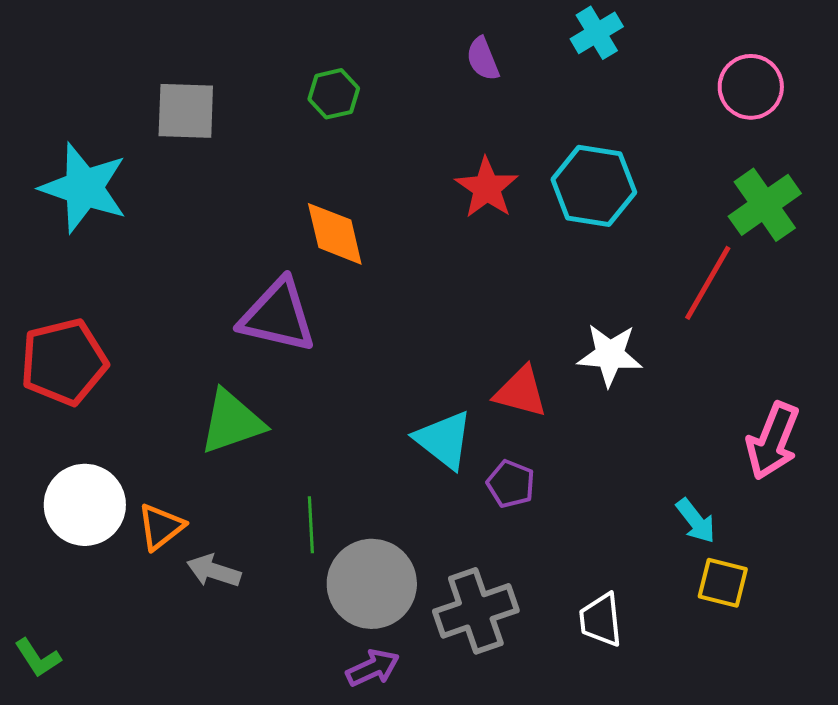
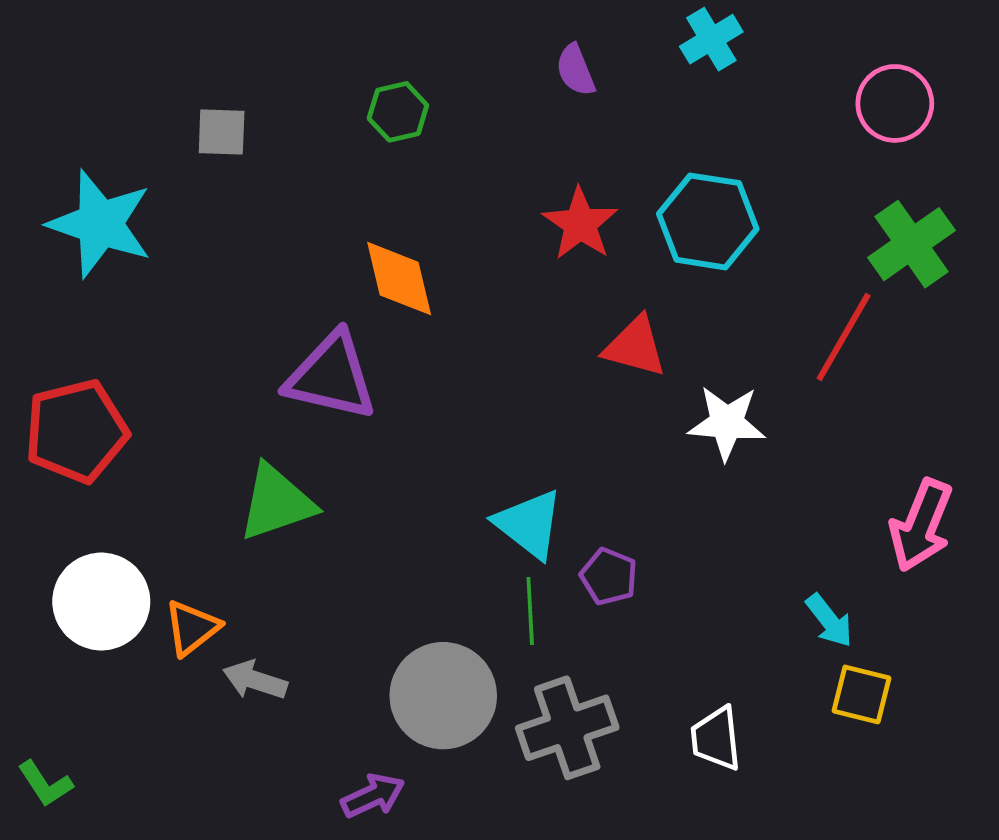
gray square: (186, 111) -> (222, 132), size x0.7
red triangle: (521, 392) -> (635, 347), moved
green line: (311, 525) -> (530, 611), moved
purple arrow: (373, 668) -> (373, 796), moved

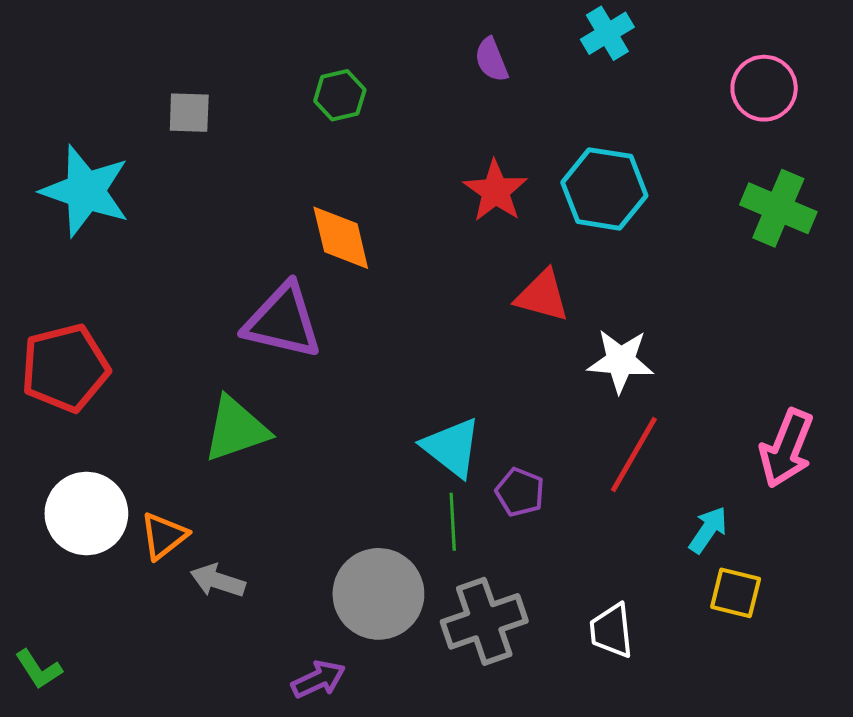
green cross: (911, 244) -> (778, 208), turned -32
red line: (844, 337) -> (634, 454), moved
cyan arrow: (829, 621) -> (708, 530), turned -108

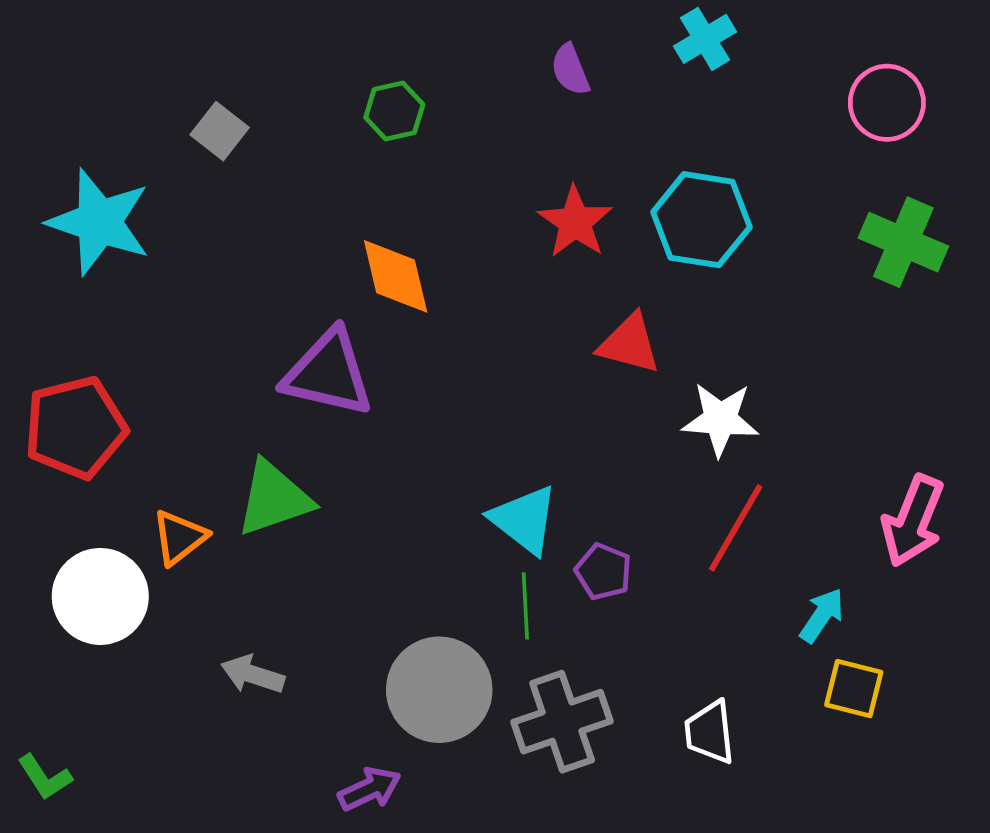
gray square: (189, 113) -> (220, 131), turned 36
orange triangle: (164, 536) -> (179, 537), moved

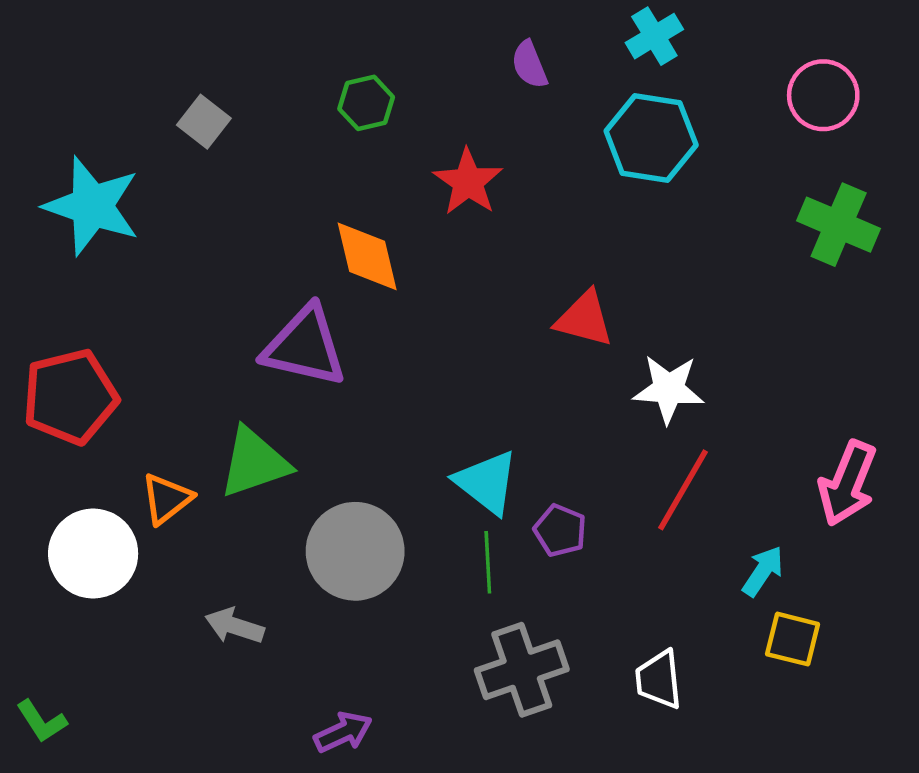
cyan hexagon: (701, 220) -> (651, 138), moved
red star: (575, 222) -> (468, 182), moved
gray circle: (439, 690) -> (355, 551), moved

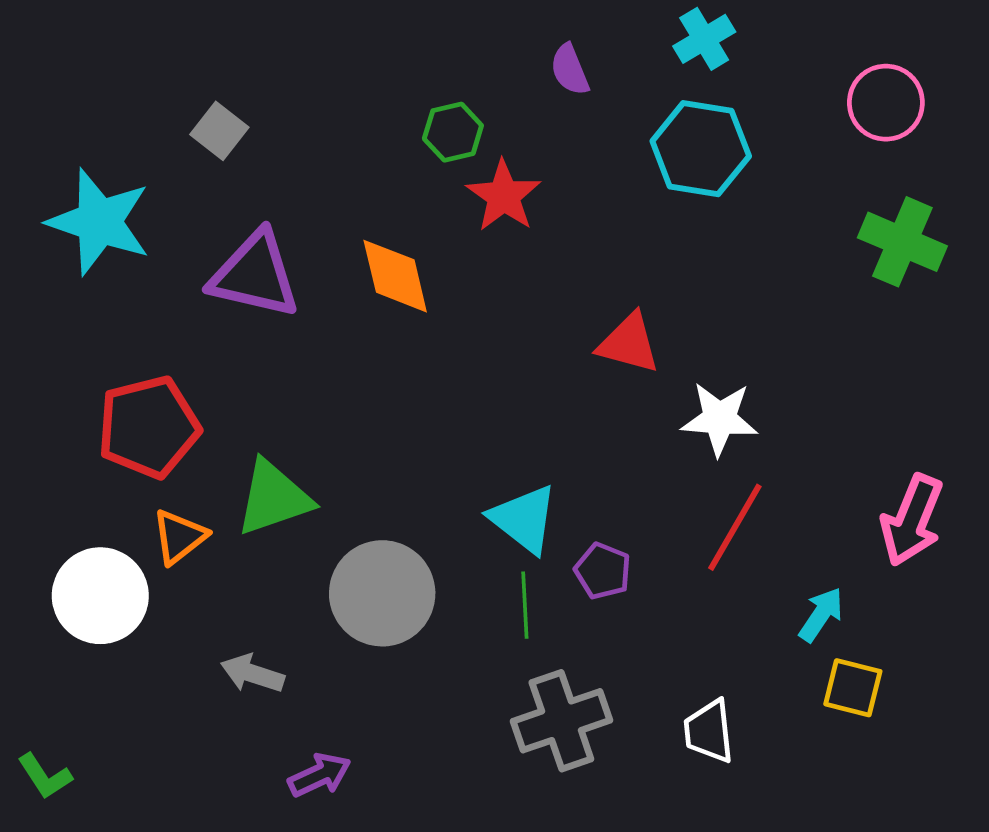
green hexagon: (366, 103) -> (453, 132), moved
purple triangle: (305, 346) -> (255, 275), moved
red pentagon: (70, 397) -> (149, 427), moved
purple arrow: (343, 732) -> (320, 775), moved

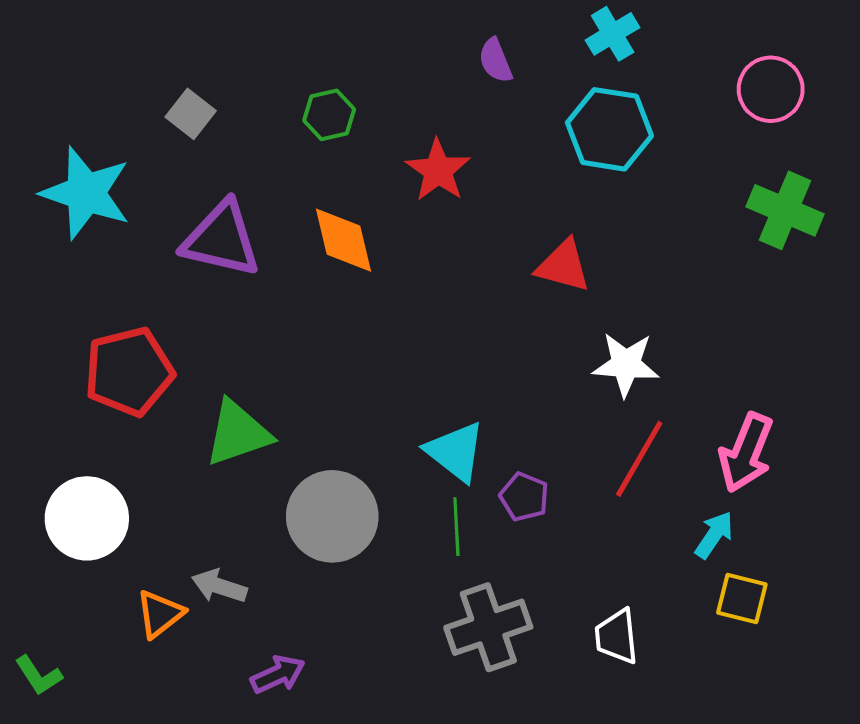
green hexagon: (453, 132) -> (329, 115), moved
red triangle: (629, 343) -> (563, 266), moved
pink arrow: (912, 520) -> (746, 453), moved
orange triangle: (179, 537) -> (160, 614), moved

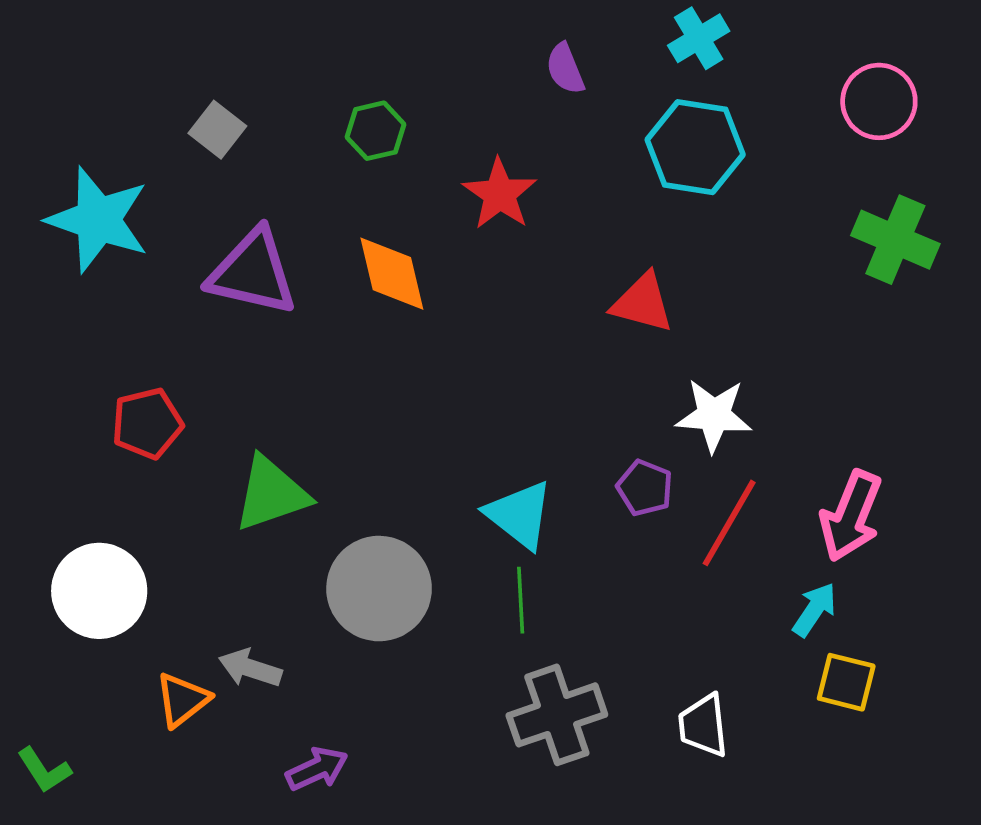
red pentagon: (129, 372) -> (147, 423), size x0.7
purple pentagon: (524, 497) -> (645, 488), moved

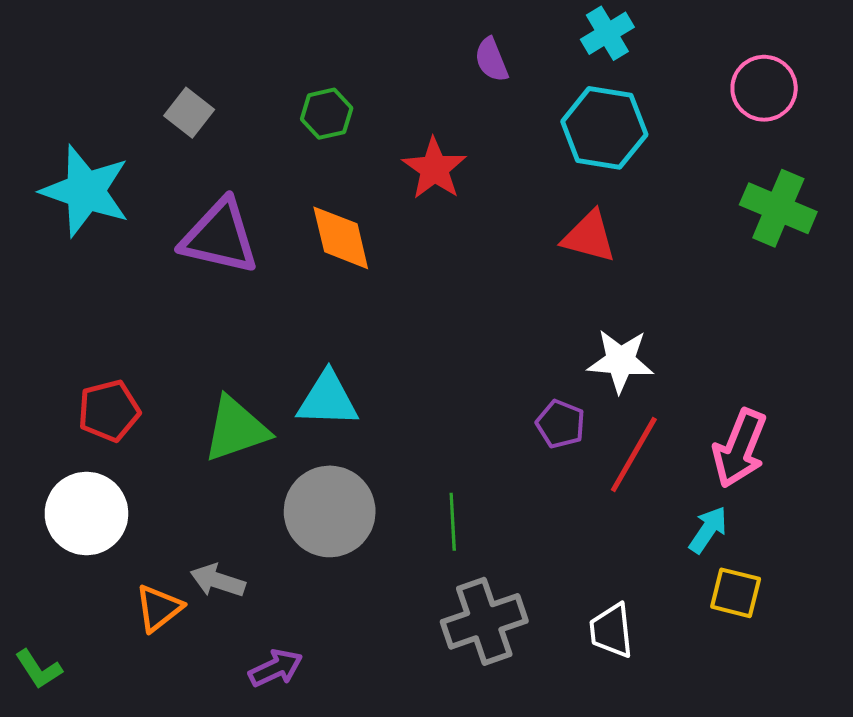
red triangle: (642, 303) -> (589, 237), moved
red pentagon: (147, 423) -> (109, 411), moved
cyan triangle: (520, 515) -> (328, 400), moved, turned -36

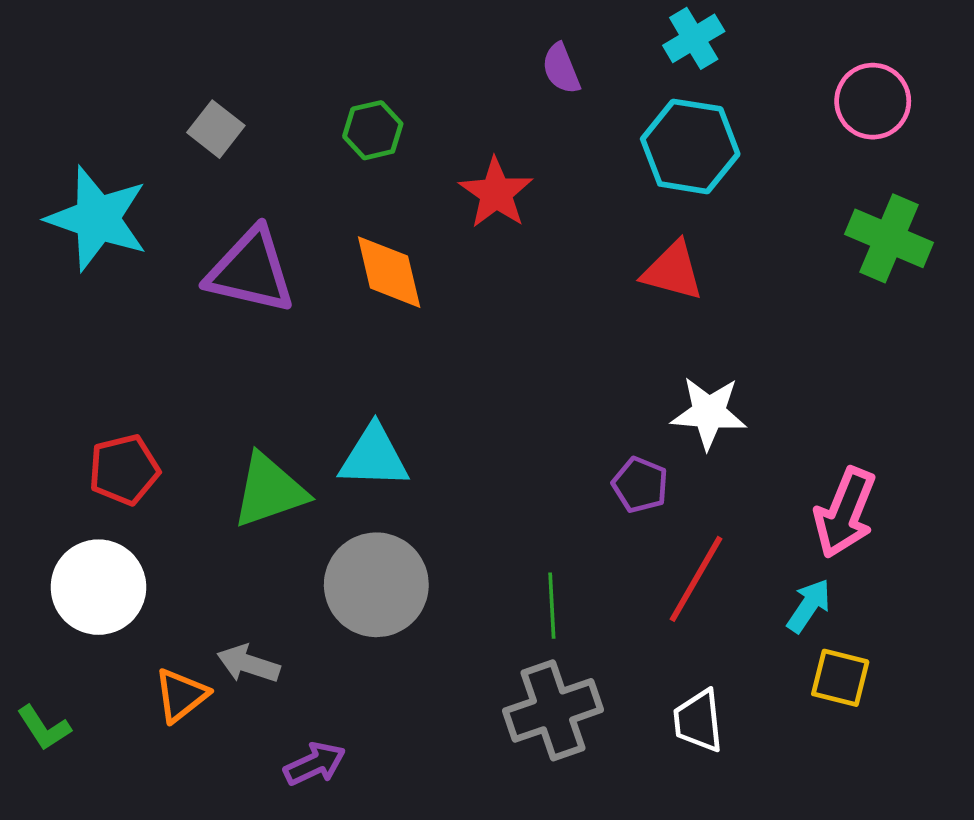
red line: (634, 454) -> (696, 579), moved
green line: (453, 522) -> (552, 606), moved
green L-shape: (39, 669) -> (44, 728), moved

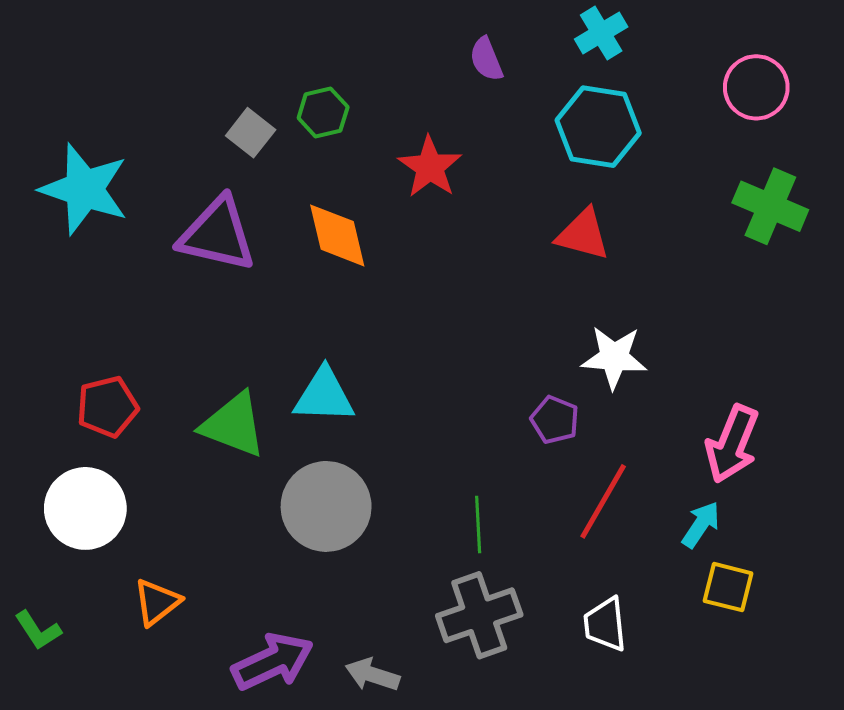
gray square: (216, 129) -> (251, 133), moved
green triangle: (269, 491) -> (233, 425), turned 40
gray arrow: (248, 664) -> (372, 675), moved
purple arrow: (315, 764) -> (273, 662), size x1.5

